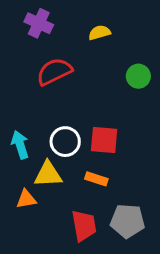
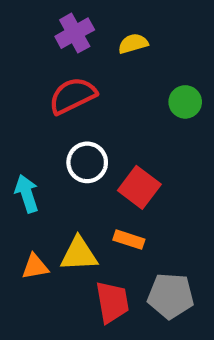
purple cross: (39, 23) -> (75, 33), moved, turned 36
red square: (104, 140) -> (139, 187), turned 32
white circle: (65, 142) -> (87, 162), moved
yellow triangle: (48, 174) -> (79, 254), moved

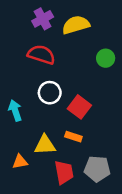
yellow semicircle: (133, 44) -> (76, 25), size x1.6
red semicircle: (73, 96) -> (41, 55), turned 44
orange triangle: (35, 267) -> (20, 162), moved

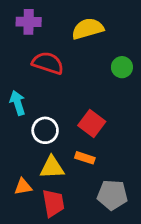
purple cross: (43, 19) -> (29, 22), moved, turned 30
white circle: (50, 93) -> (45, 130), moved
cyan arrow: (15, 110) -> (18, 103), moved
red trapezoid: (64, 172) -> (53, 203), moved

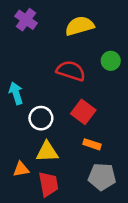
purple cross: (29, 22) -> (26, 20), turned 35
red semicircle: (48, 63) -> (71, 71), moved
orange rectangle: (85, 158) -> (92, 144), moved

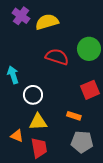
yellow semicircle: (80, 26) -> (47, 22), moved
green circle: (111, 61) -> (89, 49), size x1.5
red square: (83, 112) -> (90, 90), moved, turned 30
orange triangle: (21, 169) -> (17, 136), turned 32

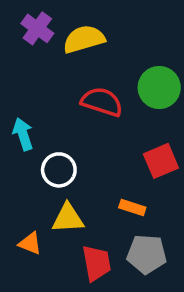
red trapezoid: (39, 148) -> (96, 263), moved

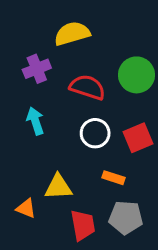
purple cross: (37, 28) -> (37, 69), moved, turned 32
cyan arrow: (23, 134) -> (35, 121), moved
white circle: (59, 170) -> (95, 133), moved

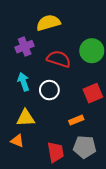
white circle: (95, 133) -> (49, 90), moved
orange rectangle: (113, 178) -> (76, 120), turned -40
yellow triangle: (58, 187) -> (26, 118), moved

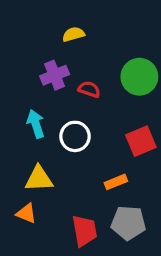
yellow semicircle: (48, 23) -> (73, 34), size x0.6
purple cross: (25, 47) -> (55, 75), moved
red semicircle: (59, 59) -> (89, 89), size x0.6

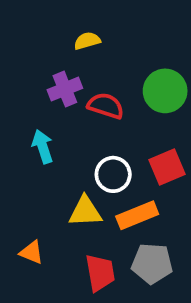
red semicircle: (89, 89) -> (106, 106), size x1.4
white circle: (75, 136) -> (113, 174), moved
yellow triangle: (39, 179) -> (85, 212), moved
orange rectangle: (116, 182) -> (137, 215), size x1.5

